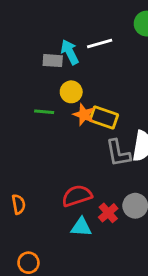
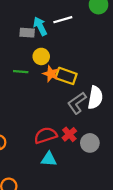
gray L-shape: (118, 153) -> (77, 103), turned 65
red cross: (108, 213) -> (69, 134), moved

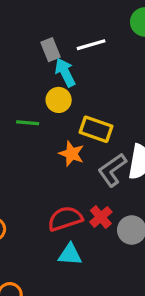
cyan arrow: (40, 26) -> (65, 72), moved
gray rectangle: (27, 33) -> (50, 50), moved, turned 64
orange star: (51, 74) -> (72, 154), moved

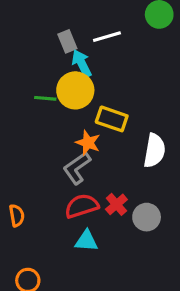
yellow circle: (59, 100) -> (75, 90), size x1.5
green line: (28, 123) -> (45, 98), moved
gray L-shape: (112, 170) -> (77, 168), moved

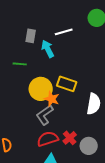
gray rectangle: (67, 41) -> (31, 36), moved, turned 32
yellow circle: (75, 90) -> (41, 89), moved
green line: (45, 98) -> (20, 64), moved

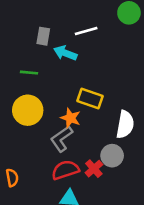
cyan arrow: (48, 49) -> (65, 53), turned -42
yellow circle: (41, 89) -> (28, 110), moved
gray circle: (89, 146) -> (112, 156), moved

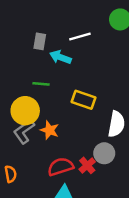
green line: (29, 73) -> (41, 84), moved
orange star: (71, 118) -> (49, 130), moved
gray L-shape: (61, 139) -> (24, 131), moved

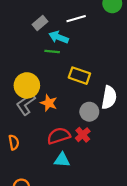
gray rectangle: (40, 41) -> (40, 23), turned 40
green line: (41, 84) -> (52, 51), moved
gray circle: (104, 153) -> (89, 112), moved

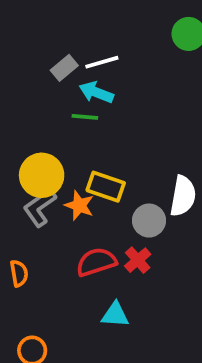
white line: (76, 19) -> (102, 62), moved
yellow rectangle: (79, 76) -> (106, 187), moved
cyan triangle: (62, 160) -> (115, 315), moved

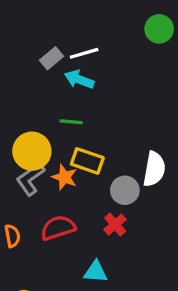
green line: (85, 117) -> (71, 122), moved
red semicircle: (96, 262) -> (58, 228), moved

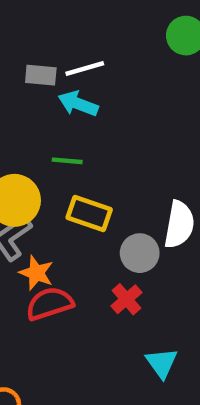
gray rectangle: (51, 58) -> (41, 75), turned 45
orange star: (65, 177) -> (36, 273), moved
cyan triangle: (96, 272) -> (162, 363), moved, turned 50

